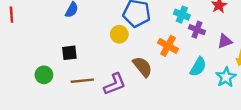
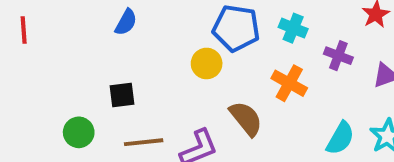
cyan cross: (182, 15) -> (293, 28), moved
cyan semicircle: (198, 67) -> (340, 138), moved

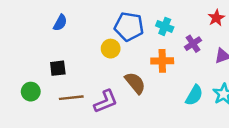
purple cross: (338, 56) -> (193, 44), turned 35
orange cross: (289, 83) -> (162, 61), turned -30

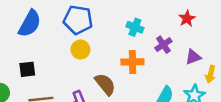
blue semicircle: (60, 23) -> (30, 24), size x1.6
blue pentagon: (129, 26) -> (78, 20), moved

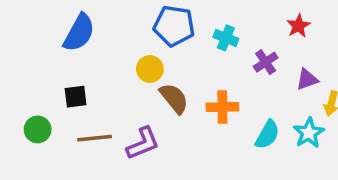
blue pentagon: (78, 20) -> (174, 26), moved
orange cross: (132, 62) -> (222, 107), moved
brown semicircle: (105, 84) -> (174, 98), moved

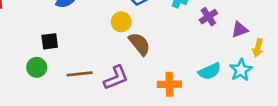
black square: (76, 97) -> (50, 41), moved
orange cross: (222, 107) -> (169, 84), moved
cyan semicircle: (267, 135) -> (210, 71), turned 35

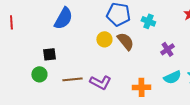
purple cross: (208, 17) -> (167, 49), moved
brown semicircle: (139, 44) -> (125, 41), moved
purple L-shape: (116, 78) -> (100, 82), turned 50

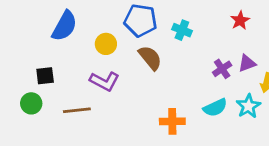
yellow circle: (104, 39) -> (106, 44), moved
purple cross: (167, 49) -> (222, 69), moved
purple L-shape: (100, 82) -> (105, 81), moved

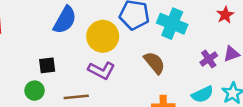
cyan cross: (182, 30) -> (172, 24), size x1.6
yellow circle: (106, 44) -> (103, 36), size x1.6
brown semicircle: (150, 58) -> (154, 63), moved

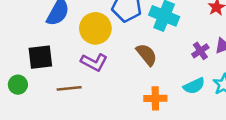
black square: (47, 65) -> (40, 57), size x1.5
green circle: (35, 91) -> (18, 85), moved

